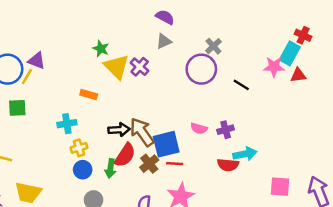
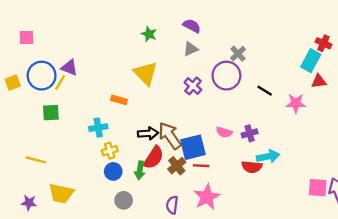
green star: (101, 49) -> (149, 34), moved
purple cross: (140, 67) -> (193, 86), moved
pink star: (274, 67) -> (296, 103), moved
pink square: (280, 187) -> (318, 188), moved

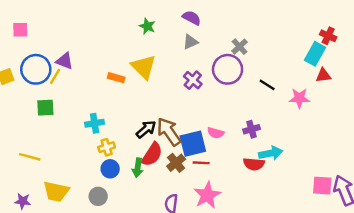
orange rectangle: (119, 100) -> (116, 78), moved
pink semicircle: (224, 132) -> (216, 133), moved
black arrow: (148, 133) -> (146, 129), turned -36
gray circle: (124, 200) -> (98, 196), moved

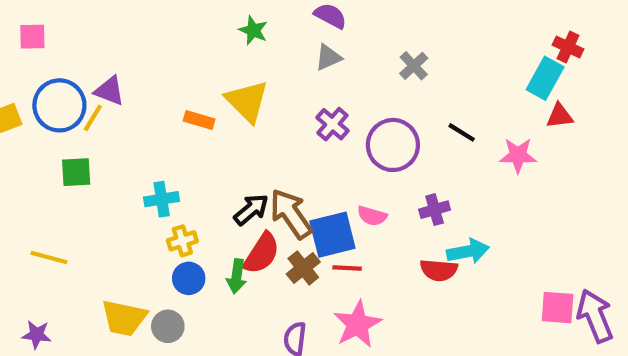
purple circle: (228, 69) -> (393, 145), moved
yellow trapezoid: (56, 192) -> (124, 318), moved

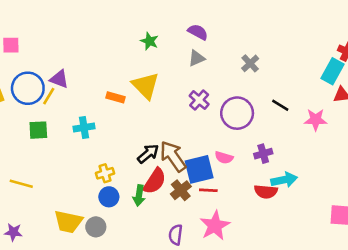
cyan cross: (162, 199) -> (84, 127), moved

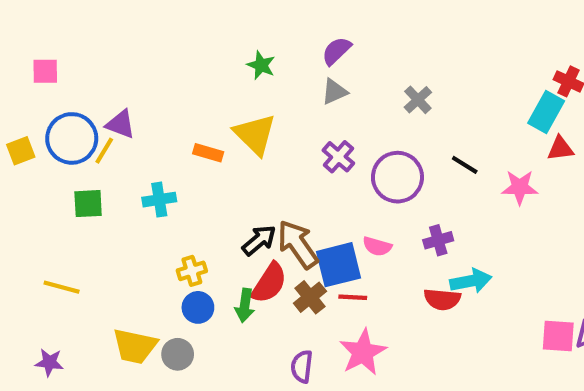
purple semicircle: (198, 32) -> (336, 51), turned -72

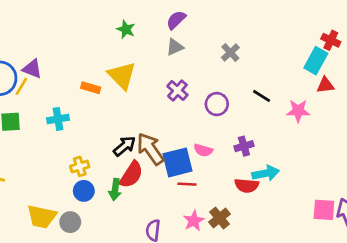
purple circle: (397, 177) -> (217, 104), size x0.7
brown cross: (310, 297) -> (220, 218), moved
pink star: (363, 352) -> (194, 221), size x0.7

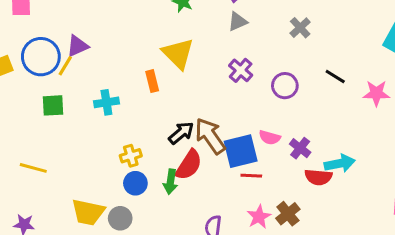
purple triangle: (32, 69) -> (77, 46), turned -45
orange rectangle: (91, 88) -> (152, 81), moved, turned 60
purple cross: (244, 146) -> (300, 148), moved, turned -36

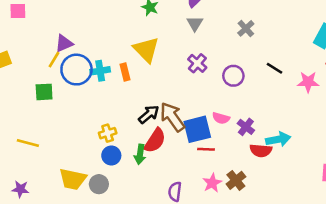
gray triangle: (238, 22) -> (195, 23), turned -35
blue circle: (41, 57) -> (76, 70), moved
cyan cross: (106, 102) -> (100, 71), moved

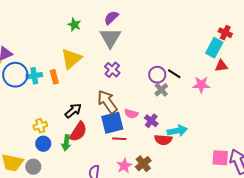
gray triangle: (195, 23) -> (110, 38), size x1.6
gray cross: (246, 28) -> (161, 90), moved
yellow triangle: (146, 50) -> (71, 59), turned 35
purple circle: (233, 76) -> (157, 75), moved
brown arrow: (172, 117) -> (107, 102), moved

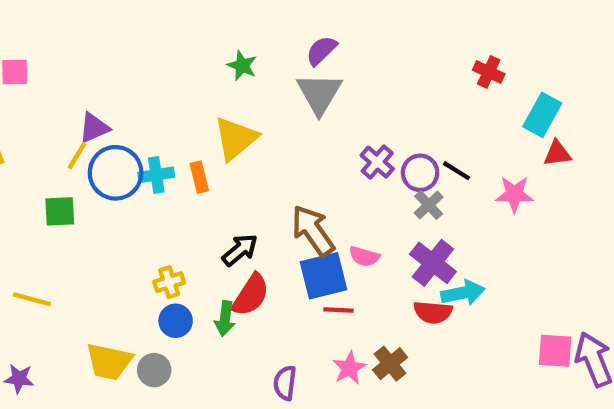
red cross: (225, 33) -> (489, 72), moved
purple cross: (112, 70) -> (377, 162), moved
purple cross: (151, 121) -> (433, 263), moved, size x1.5

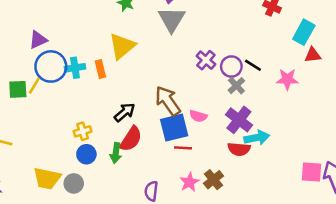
yellow line: (77, 156) -> (34, 86), moved

